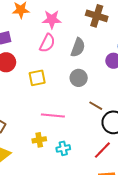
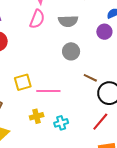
gray semicircle: (78, 47) -> (68, 21), turned 72
yellow square: (37, 78) -> (23, 82), moved

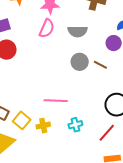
brown line: (90, 78) -> (100, 65), moved
yellow square: (23, 82) -> (22, 120), moved, turned -36
cyan cross: (61, 123) -> (75, 125), moved

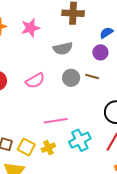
pink semicircle: (47, 28) -> (35, 81), moved, turned 48
cyan cross: (75, 125) -> (80, 140), size x1.5

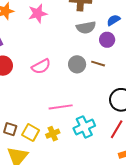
gray semicircle: (63, 48) -> (86, 27), moved

